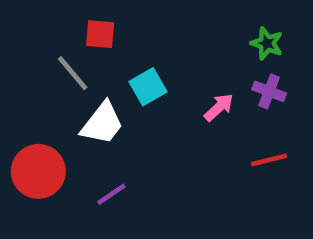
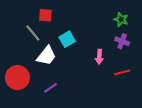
pink arrow: (219, 107) -> (99, 57), moved, turned 136

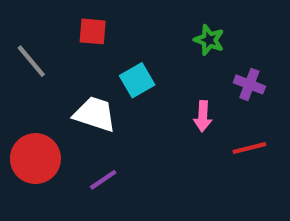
green star: (121, 19) -> (209, 40), moved
gray line: (33, 33) -> (31, 61), moved
white trapezoid: (46, 56) -> (95, 114), turned -110

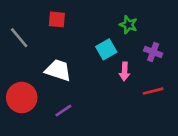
cyan square: (137, 80) -> (106, 49), moved

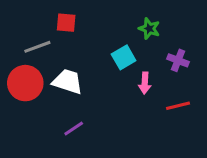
gray line: (19, 38) -> (37, 47), moved, turned -70
red circle: (22, 98) -> (25, 83), moved

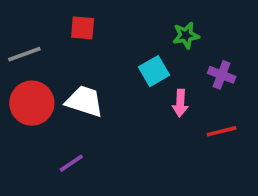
green star: (149, 29) -> (186, 35), turned -30
gray line: (37, 47) -> (24, 54), moved
purple line: (74, 128) -> (71, 163), moved

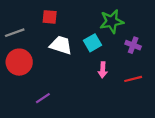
green star: (186, 35) -> (112, 21), size x1.5
white trapezoid: (84, 101) -> (61, 45), moved
pink arrow: (180, 103) -> (103, 70), moved

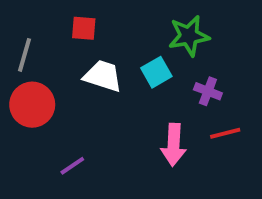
gray line: (15, 33) -> (25, 55), turned -54
purple cross: (133, 45) -> (208, 91), moved
pink arrow: (103, 70) -> (174, 145), moved, size x1.5

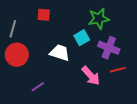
white trapezoid: (103, 76) -> (60, 53), moved
purple cross: (208, 91) -> (109, 48), size x1.5
pink arrow: (174, 145) -> (91, 76), turned -45

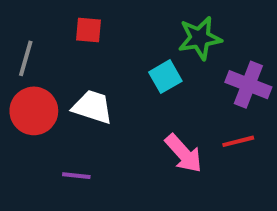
purple cross: (109, 48) -> (248, 85), moved
white trapezoid: (60, 53) -> (93, 107), moved
purple line: (38, 87) -> (76, 176), turned 40

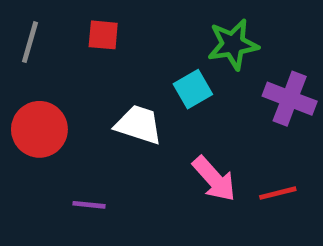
gray line: (26, 58) -> (30, 42), moved
white trapezoid: (93, 107) -> (139, 125), moved
red line: (238, 141) -> (278, 193), moved

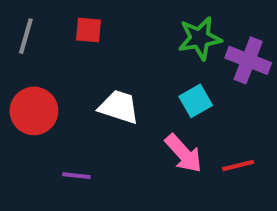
cyan square: (193, 89) -> (196, 101), moved
purple cross: (290, 99) -> (248, 60), moved

